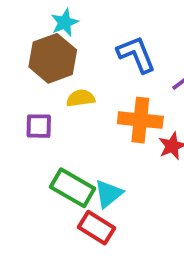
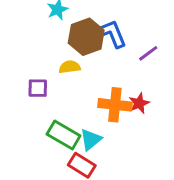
brown hexagon: (53, 58) -> (86, 37), moved
orange cross: (140, 120) -> (115, 105), moved

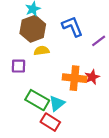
brown hexagon: (86, 37) -> (33, 29), moved

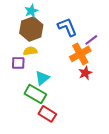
yellow semicircle: (42, 51) -> (30, 51), moved
orange cross: (75, 78) -> (80, 54), moved, turned -35
cyan triangle: (57, 103) -> (42, 78), moved

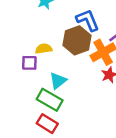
brown hexagon: (31, 29) -> (77, 40), moved
red rectangle: (47, 114) -> (47, 124), moved

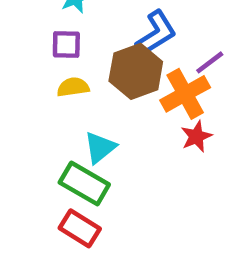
blue L-shape: (88, 20) -> (156, 33), turned 80
purple square: (29, 63) -> (66, 45), moved

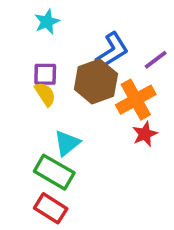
purple square: (66, 45) -> (45, 74), moved
purple line: (210, 62) -> (156, 60), moved
yellow semicircle: (73, 87) -> (45, 94), turned 65

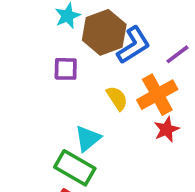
brown hexagon: (96, 82) -> (104, 32), moved
yellow semicircle: (45, 94) -> (117, 98), moved

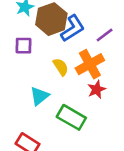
green rectangle: (75, 168) -> (71, 117), moved

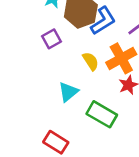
purple square: (24, 46) -> (52, 39), turned -30

